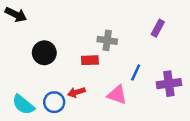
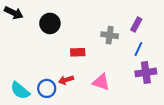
gray cross: (107, 40) -> (110, 35), moved
black circle: (44, 53) -> (50, 23), moved
blue line: (136, 73) -> (138, 49), moved

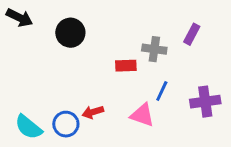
blue line: (138, 49) -> (162, 91), moved
red rectangle: (78, 52) -> (126, 66), moved

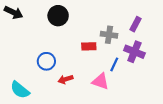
black circle: (70, 33) -> (58, 16), moved
purple cross: (205, 102) -> (134, 52), moved, turned 30
blue circle: (66, 124) -> (46, 61), moved

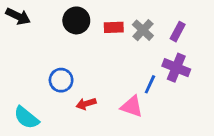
gray cross: (109, 35) -> (143, 30), moved, turned 35
red rectangle: (89, 46) -> (114, 27), moved

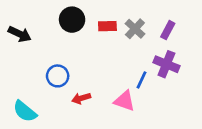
black arrow: (18, 16) -> (20, 34), moved

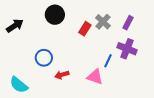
red rectangle: (107, 26) -> (85, 29), moved, turned -56
black arrow: (20, 34) -> (15, 26), turned -60

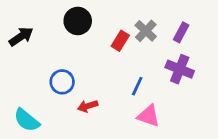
blue line: (108, 61) -> (137, 86), moved
pink triangle: (95, 77) -> (149, 116), moved

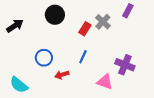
purple rectangle: (181, 32) -> (128, 11), moved
purple cross: (180, 69) -> (125, 65), moved
blue line: (137, 86) -> (83, 57), moved

